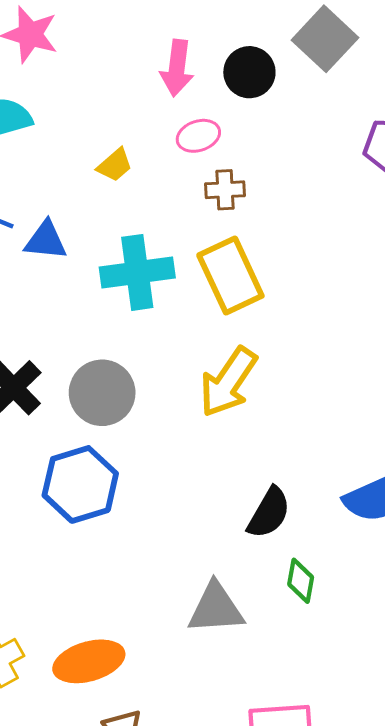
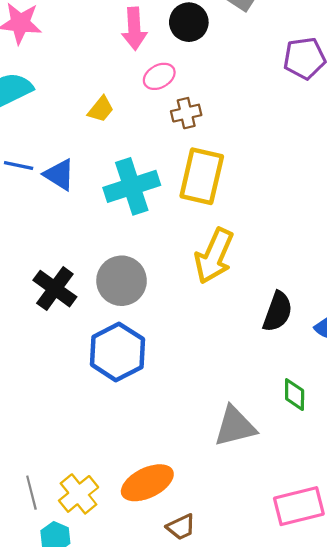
blue triangle: (46, 240) -> (59, 175), turned 36
yellow rectangle: (230, 276) -> (202, 176), turned 48
black semicircle: (269, 513) -> (278, 312), moved

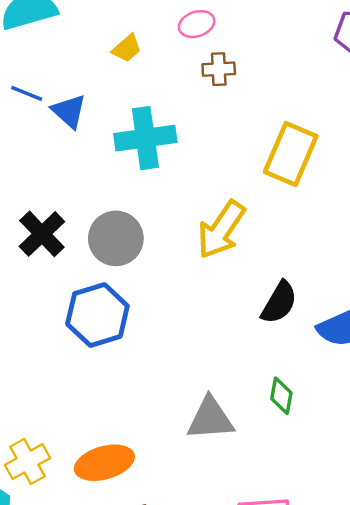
yellow rectangle: (202, 176) -> (291, 154), moved

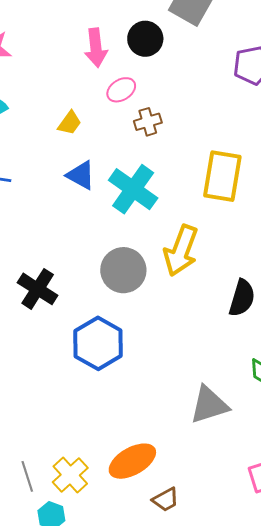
blue triangle: (69, 111) -> (81, 175), moved
cyan cross: (145, 138) -> (133, 189), moved, turned -33
gray circle: (116, 238) -> (123, 270), moved

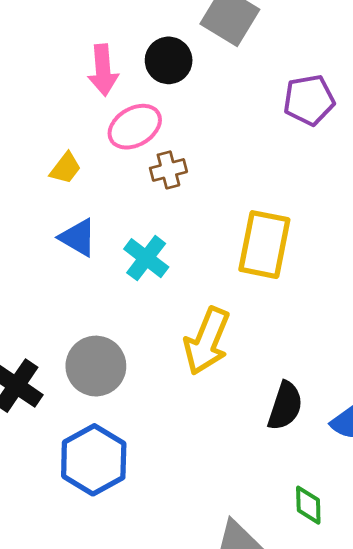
pink ellipse: (121, 90) -> (135, 127), size x1.4
cyan cross: (133, 189) -> (146, 258), size x0.7
gray circle: (123, 270) -> (96, 366), moved

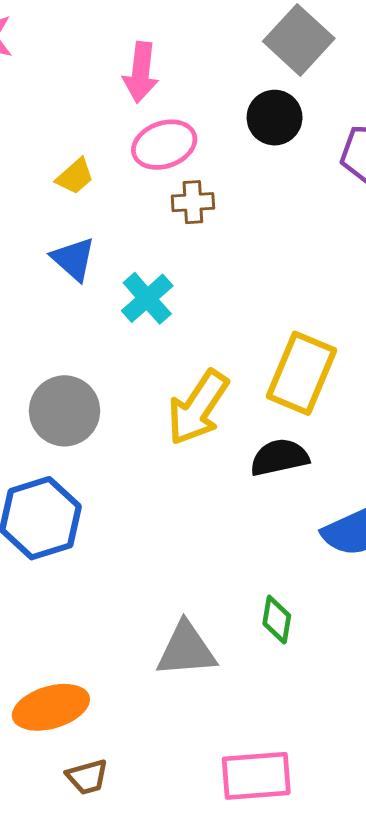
black circle: (169, 60) -> (275, 118), moved
yellow rectangle: (264, 245) -> (301, 373), moved
black semicircle: (285, 406) -> (279, 457), moved, turned -132

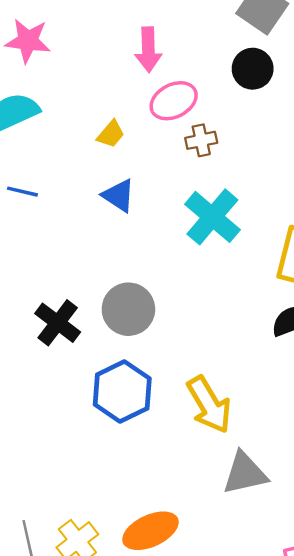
cyan cross: (147, 298) -> (212, 217), moved, size x1.4
yellow arrow: (198, 408) -> (209, 405), moved, turned -56

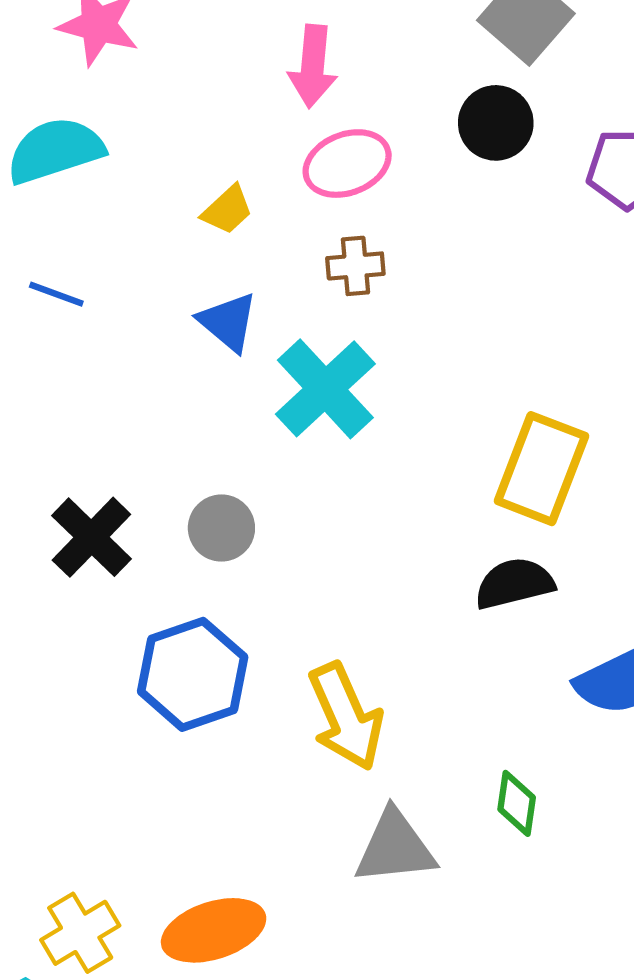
brown cross: (201, 140) -> (355, 266), moved
cyan cross: (212, 217) -> (325, 389), moved
gray circle: (128, 309) -> (221, 528), size x0.7

